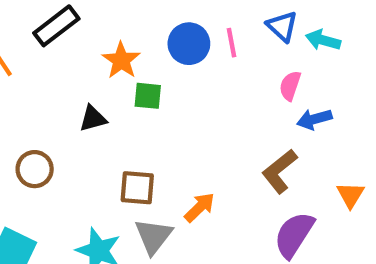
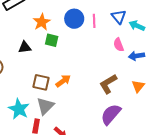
pink semicircle: (290, 86) -> (119, 45), turned -48
blue arrow: (314, 119) -> (136, 56), moved
orange triangle: (350, 195) -> (138, 86), moved
orange arrow: (200, 207) -> (63, 81), moved

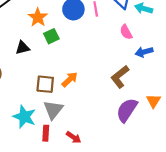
green square: (52, 40) -> (51, 36), turned -32
blue arrow: (136, 56) -> (144, 52), moved
orange triangle: (138, 86) -> (153, 101), moved

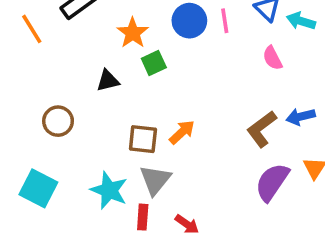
blue arrow: (144, 52) -> (301, 117), moved

